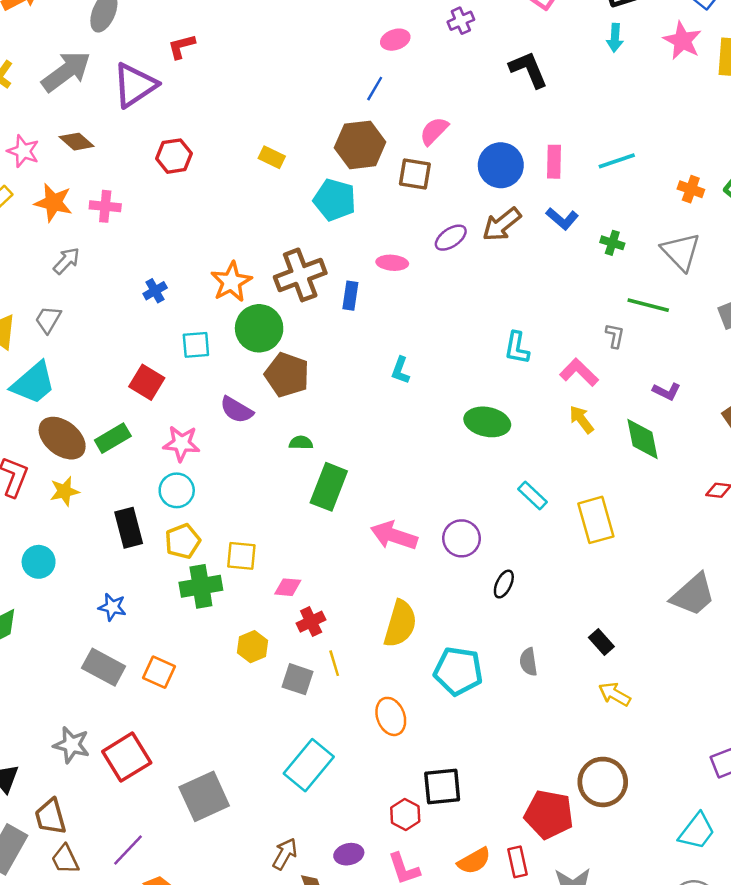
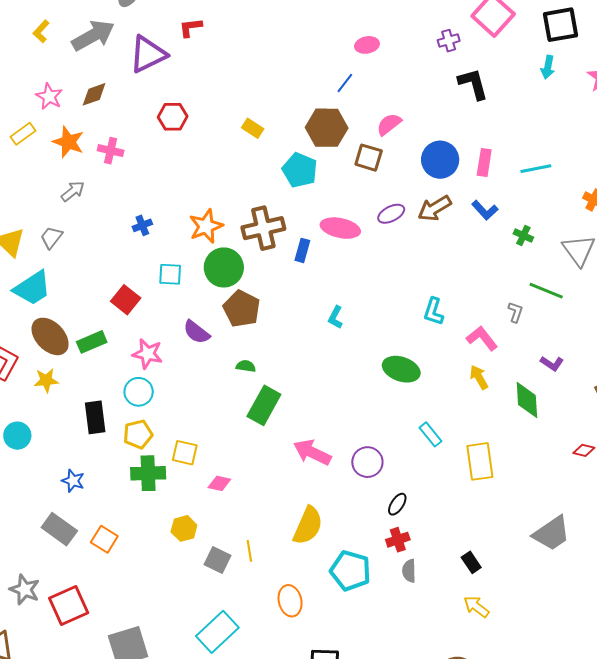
purple cross: (461, 21) -> (449, 41), moved
brown diamond: (77, 142) -> (94, 94), turned -68
pink ellipse: (392, 263) -> (340, 228), size x1.5
red cross: (311, 622) -> (398, 540), moved

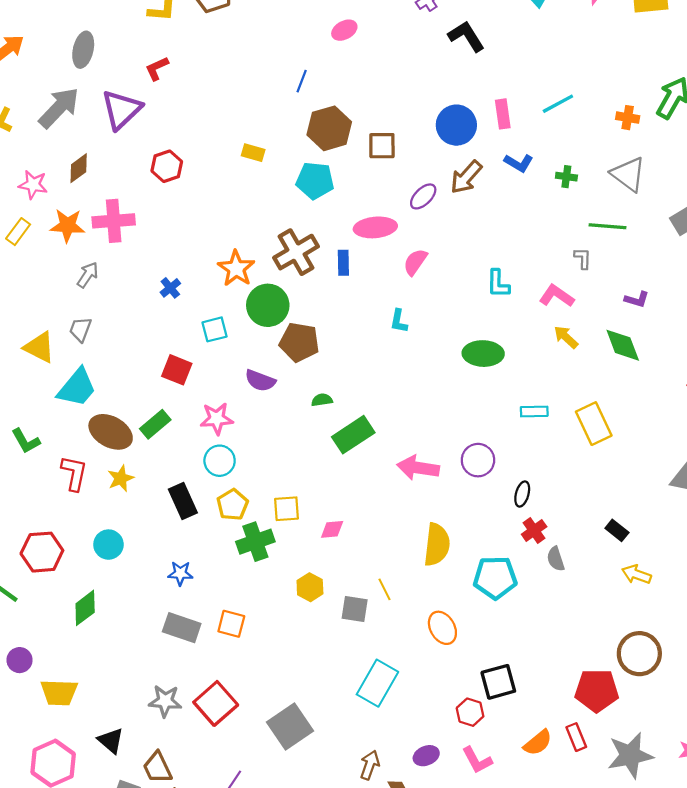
blue line: (345, 83) -> (302, 81), moved
pink semicircle: (389, 124) -> (415, 262), moved
pink cross: (111, 151) -> (114, 221), size x1.5
green rectangle: (264, 405) -> (353, 435), turned 45
cyan rectangle: (430, 434) -> (534, 412), turned -35

